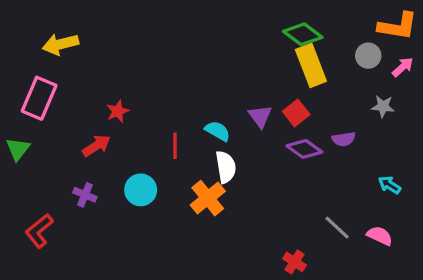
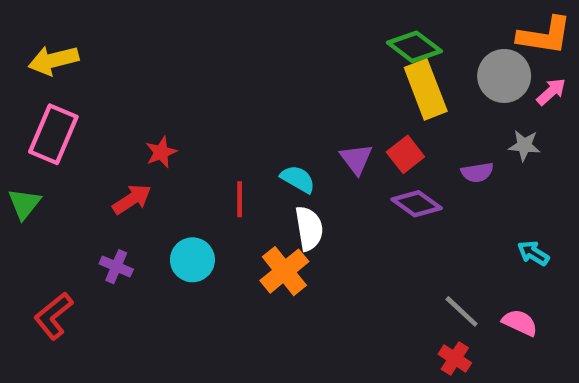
yellow arrow: (60, 44) -> (53, 60), moved
gray circle: (368, 56) -> (504, 76), size x1.5
purple semicircle: (344, 139) -> (477, 172), moved
red cross: (295, 262) -> (455, 358), moved

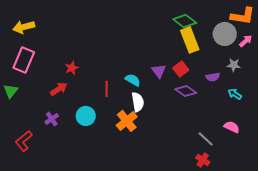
cyan arrow: (533, 253) -> (235, 94), moved
purple cross: (116, 267) -> (52, 119), turned 32
pink semicircle: (520, 323) -> (232, 127), moved

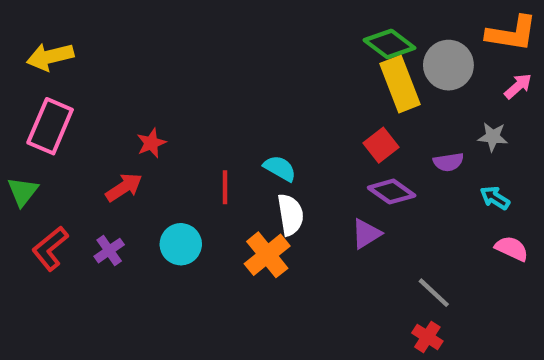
gray circle: (225, 34) -> (448, 65), moved
purple triangle: (159, 71) -> (366, 234), moved, turned 35
pink semicircle: (232, 127) -> (512, 248), moved
red L-shape: (24, 141) -> (50, 248), moved

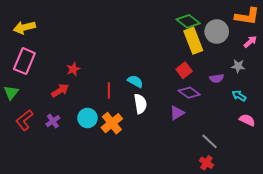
orange cross: (267, 255) -> (112, 123), moved

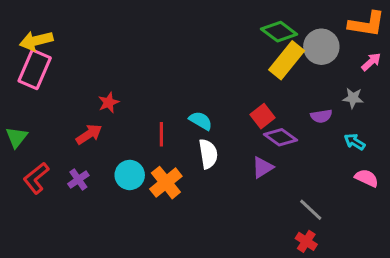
yellow rectangle: (193, 41) -> (287, 60), turned 60
pink rectangle: (24, 61) -> (35, 69), moved
red square: (184, 70) -> (262, 116), moved

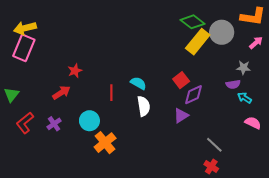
purple semicircle: (321, 116) -> (233, 84), moved
purple diamond: (281, 137) -> (194, 95), turned -60
orange cross: (166, 183) -> (105, 143), moved

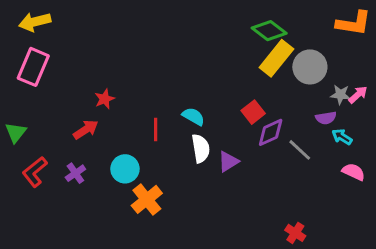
yellow arrow: (25, 28) -> (35, 22), moved
gray circle: (222, 32) -> (310, 67), moved
pink arrow: (256, 43) -> (358, 95), moved
purple triangle: (181, 116) -> (228, 162), moved
gray line: (214, 145) -> (300, 150), moved

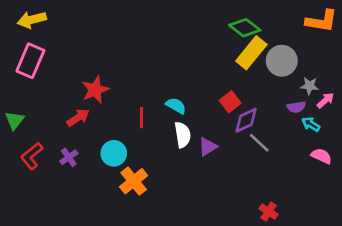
pink arrow: (358, 95) -> (325, 100), moved
red star: (105, 99) -> (95, 90), size x1.5
gray line: (300, 150) -> (259, 143), moved

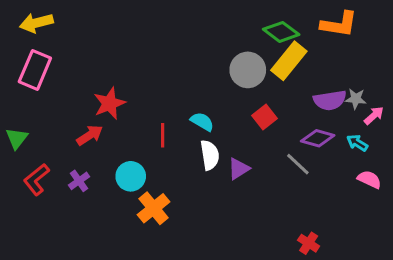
orange L-shape: (321, 21) -> (339, 24), moved
gray circle: (282, 61) -> (248, 70), moved
purple semicircle: (296, 107) -> (330, 100), moved, size x1.5
purple diamond: (246, 120) -> (318, 138), moved, turned 40

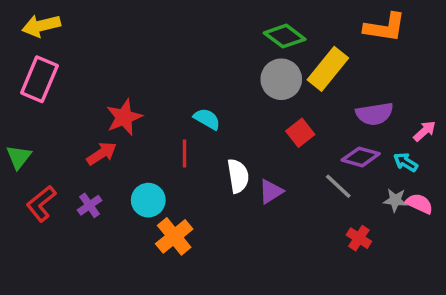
green diamond: (281, 32) -> (285, 36), moved
gray star: (356, 99) -> (395, 200), moved
cyan semicircle: (202, 122) -> (207, 119), moved
red cross: (309, 243) -> (359, 238), moved

